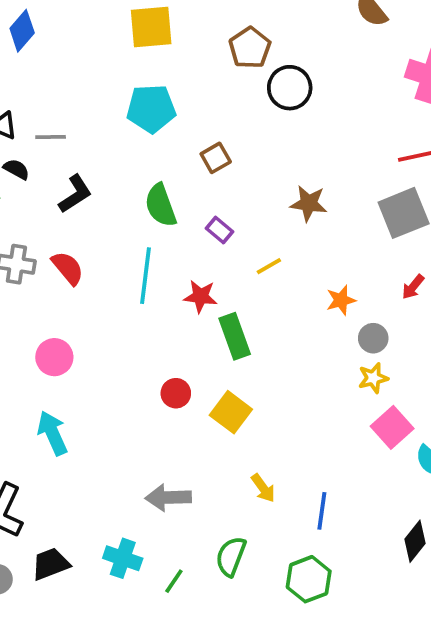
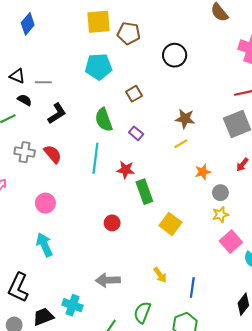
brown pentagon: (250, 48) -> (129, 33), moved, turned -30
yellow line: (269, 266) -> (181, 144), moved
yellow square: (231, 412) -> (170, 224), moved
cyan cross: (123, 558) -> (72, 305), moved

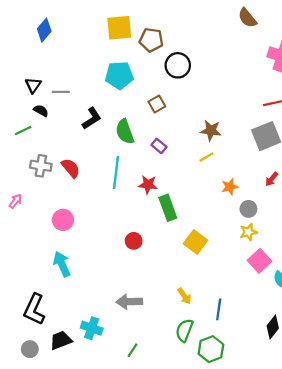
black circle: (175, 55) -> (178, 65), moved
black triangle: (17, 76) -> (33, 85), turned 42
black L-shape: (57, 113) -> (92, 118), moved
green semicircle: (142, 312) -> (184, 330), moved

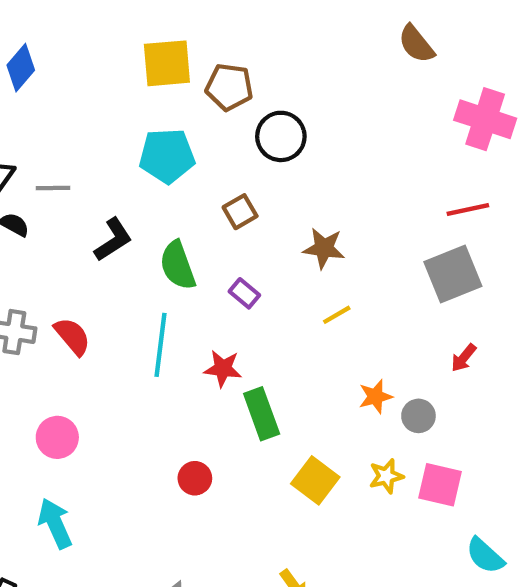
brown star: (211, 130) -> (324, 248), moved
orange star: (230, 187) -> (375, 397), moved
yellow star: (248, 232) -> (386, 476), moved
pink square: (259, 261) -> (440, 485), moved, turned -35

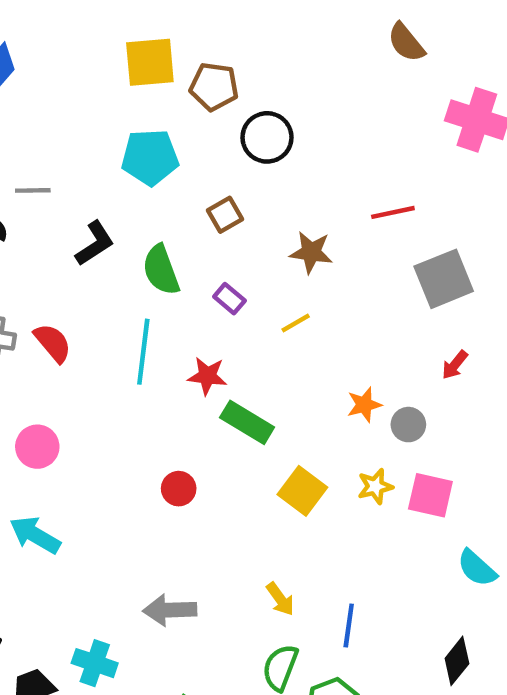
red line: (468, 210) -> (393, 212), moved
yellow line: (337, 315) -> (296, 323), moved
green rectangle: (262, 414) -> (247, 422), turned -39
cyan arrow: (55, 523) -> (35, 535), turned -36

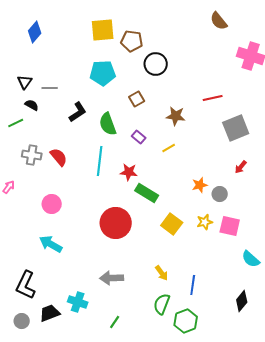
red circle: (179, 489) -> (116, 223), size x2.0

